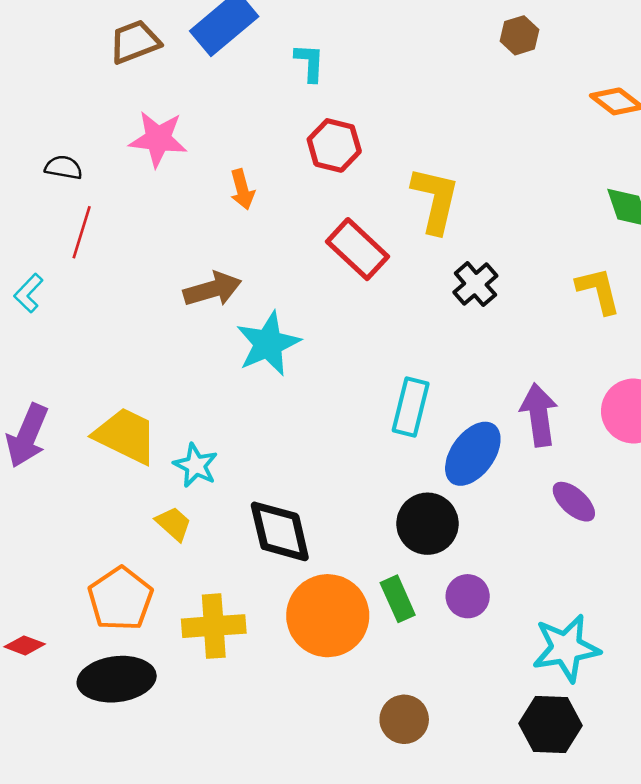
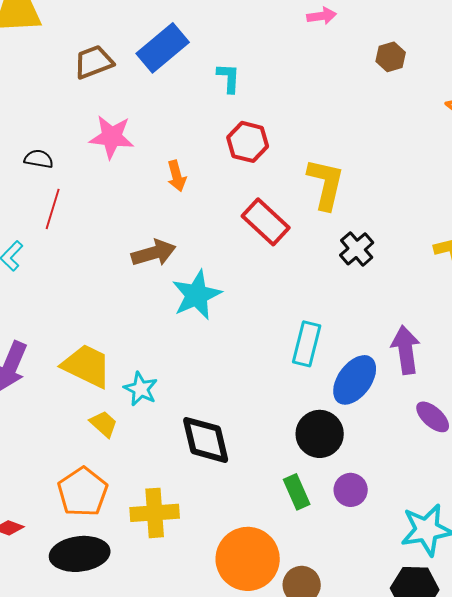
yellow trapezoid: (174, 524) -> (104, 424), moved
orange circle: (328, 616) -> (248, 559), moved

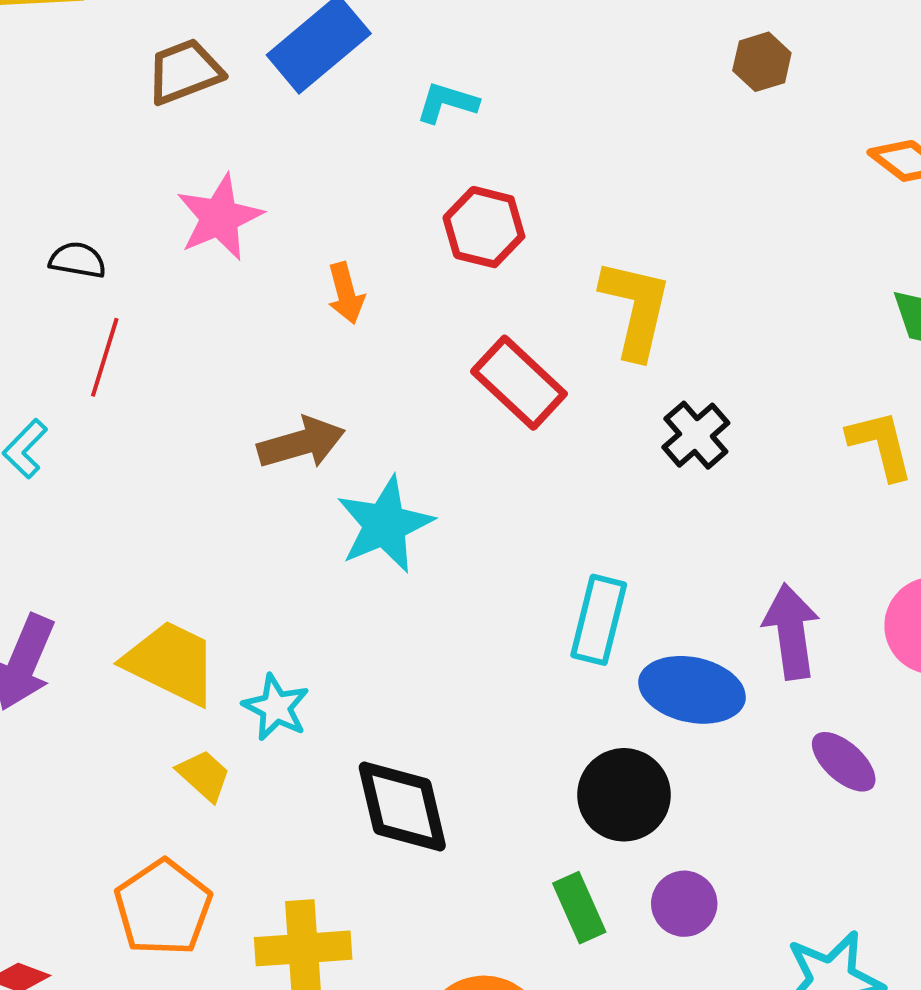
cyan L-shape: (229, 78) -> (447, 103), turned -76
pink star: (112, 137) -> (220, 217), turned -30
blue ellipse: (355, 380) -> (692, 690), turned 66

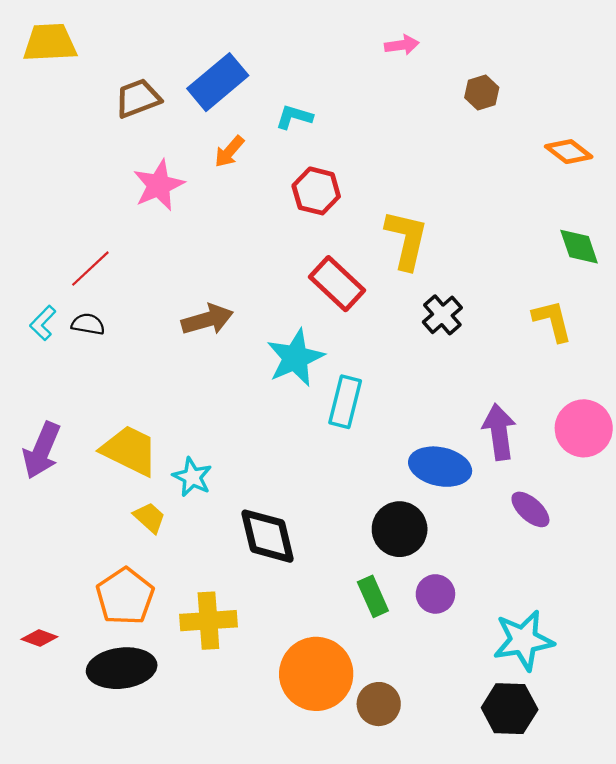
black semicircle: (78, 260) -> (88, 324), moved
orange arrow: (346, 293) -> (229, 152), moved, turned 56
red line: (105, 357) -> (90, 269), turned 30
cyan star: (385, 525) -> (295, 358), moved
cyan rectangle: (599, 620) -> (345, 402), moved

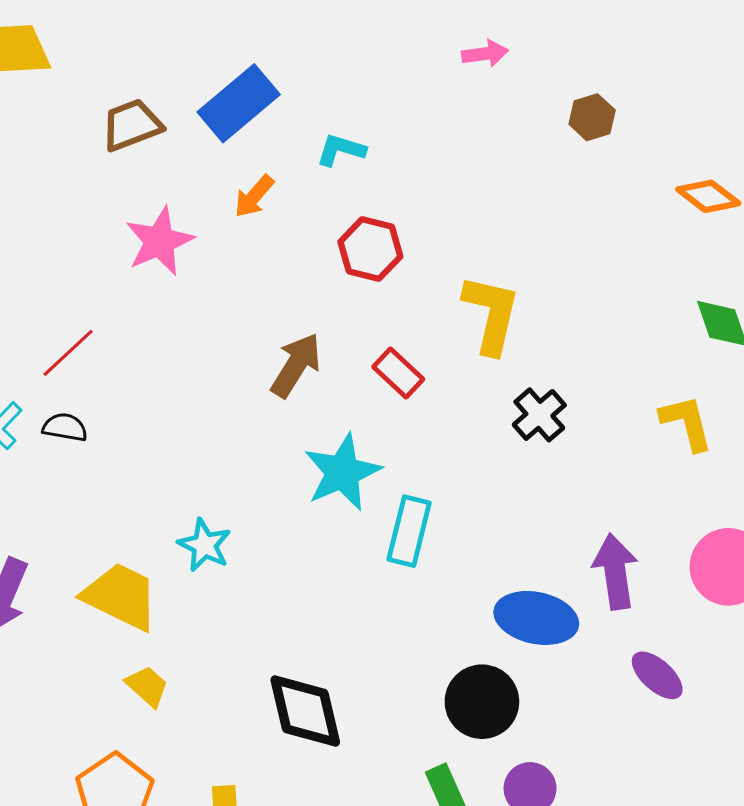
red rectangle: (337, 284) -> (398, 373), size x0.7
brown arrow: (207, 320) -> (296, 365), moved, turned -42
cyan star: (192, 477) -> (204, 545), moved

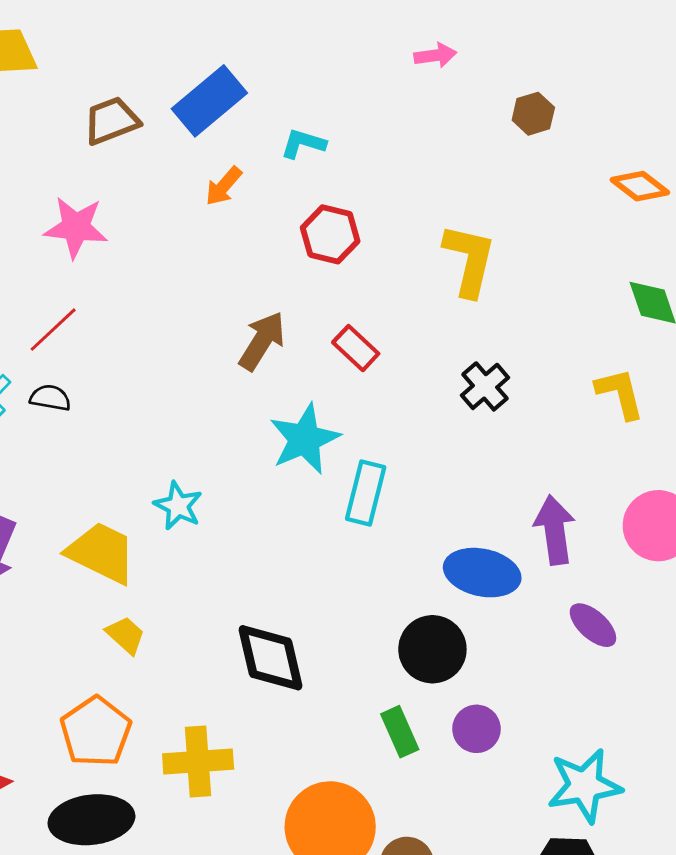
pink star: (160, 241) -> (76, 227), moved, turned 30
yellow L-shape: (491, 314) -> (469, 260), moved

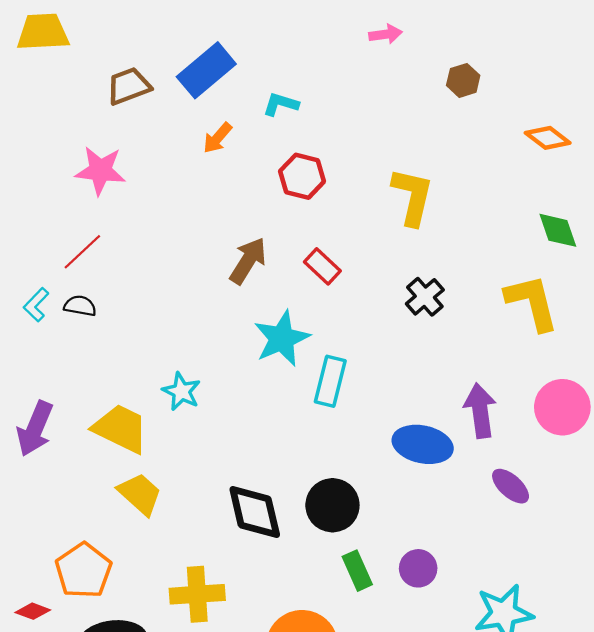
yellow L-shape: (620, 394) -> (532, 302), size x1.4
yellow trapezoid: (126, 635) -> (140, 494), size x1.4
black circle: (432, 649) -> (332, 505), moved
orange pentagon: (96, 732) -> (83, 571), moved

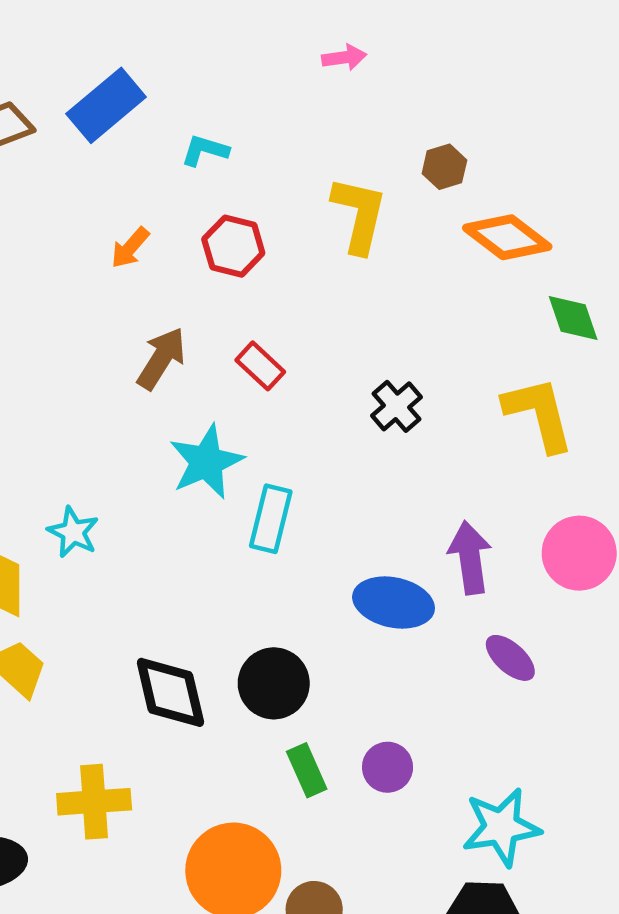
brown hexagon: (463, 80) -> (444, 167), moved
orange arrow: (218, 138) -> (130, 248), moved
orange diamond: (548, 138) -> (507, 237), moved, size x1.4
yellow L-shape: (412, 197) -> (359, 215), moved

